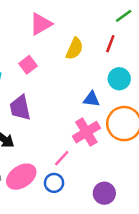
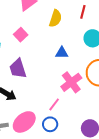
blue triangle: (91, 99) -> (62, 53), moved

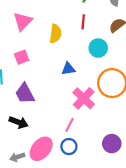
pink square: (21, 35) -> (22, 57), turned 32

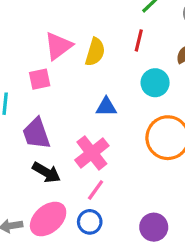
pink triangle: (23, 21) -> (58, 46), moved
pink cross: (84, 98) -> (92, 153), moved
black arrow: (19, 122) -> (46, 172), moved

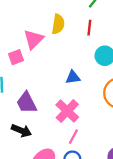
yellow semicircle: (95, 52) -> (58, 24), moved
pink square: (40, 79) -> (16, 57), moved
black arrow: (46, 172) -> (21, 131), moved

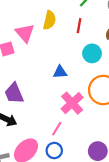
pink triangle: (34, 39) -> (25, 33), turned -30
pink cross: (67, 111) -> (72, 103), moved

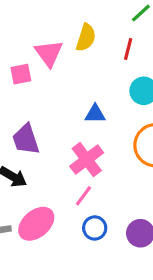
pink cross: (72, 103) -> (87, 160), moved
blue circle: (54, 151) -> (95, 228), moved

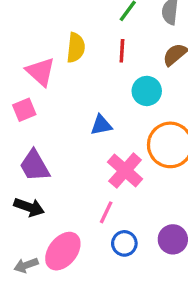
pink square: (21, 74) -> (24, 110), moved
pink cross: (87, 160) -> (125, 170), moved

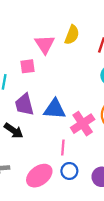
blue triangle: (101, 125) -> (55, 109), moved, size x1.5
pink line: (106, 212) -> (63, 148), turned -35
pink ellipse: (63, 251) -> (39, 176), moved

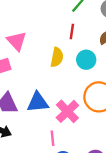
yellow semicircle: (72, 35) -> (57, 57), moved

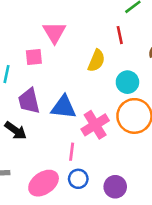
red line: (72, 32) -> (120, 35), turned -32
cyan circle: (86, 60) -> (127, 82), moved

